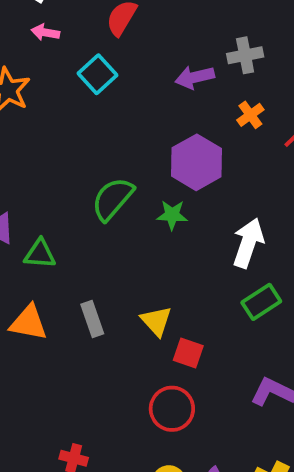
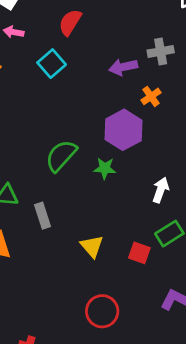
orange cross: (250, 115) -> (151, 96), moved
white arrow: (248, 243) -> (161, 190), size x0.7
gray rectangle: (92, 319) -> (42, 216), moved
red square: (188, 353) -> (139, 253), moved

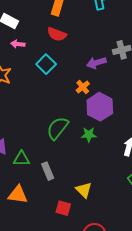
red semicircle: (70, 22) -> (57, 34), turned -96
orange cross: (151, 96) -> (83, 87), moved
red square: (139, 253) -> (63, 208), moved

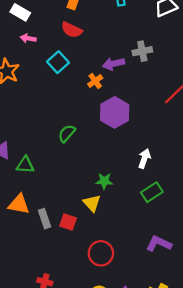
orange cross: (83, 87) -> (95, 81), moved
green semicircle: (57, 128) -> (67, 133), size x0.7
green star: (89, 135) -> (104, 181), moved
gray rectangle: (48, 171) -> (45, 219), moved

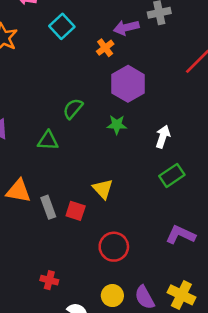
green triangle: (25, 165) -> (48, 141), moved
green star: (104, 181) -> (117, 125), moved

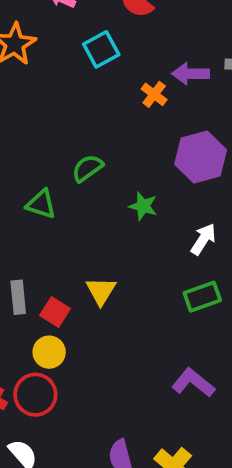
orange cross: (105, 48) -> (154, 94), turned -30
purple hexagon: (128, 84) -> (201, 157), moved
red circle: (114, 247) -> (35, 395), moved
yellow circle: (112, 296) -> (49, 352), moved

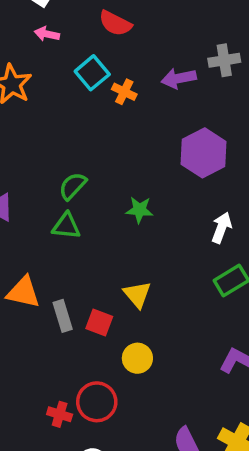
orange cross: (154, 94) -> (124, 92), moved
green semicircle: (87, 168) -> (73, 186), moved
green star: (143, 206) -> (139, 210), moved
yellow circle: (49, 352) -> (137, 358), moved

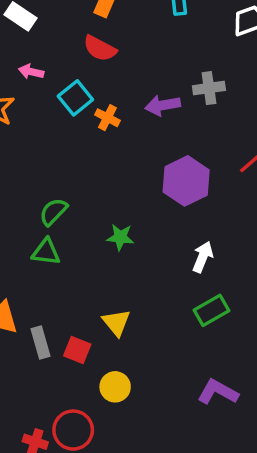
pink arrow: (47, 34) -> (31, 72), moved

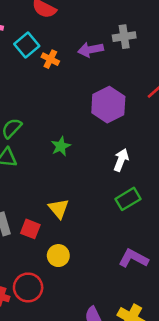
green star: (120, 237) -> (61, 146), turned -30

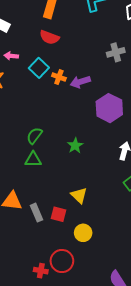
purple arrow: (90, 50) -> (80, 82), moved

